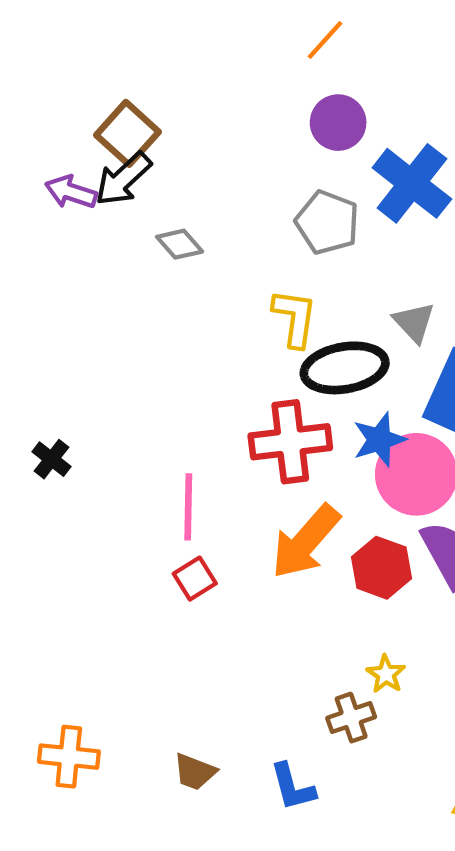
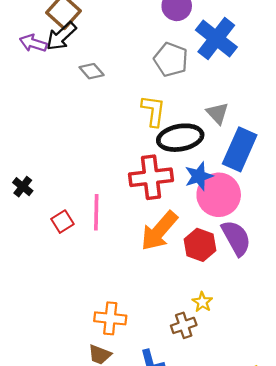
red square: (195, 579) -> (62, 222), moved
orange cross: (69, 757) -> (110, 318), moved

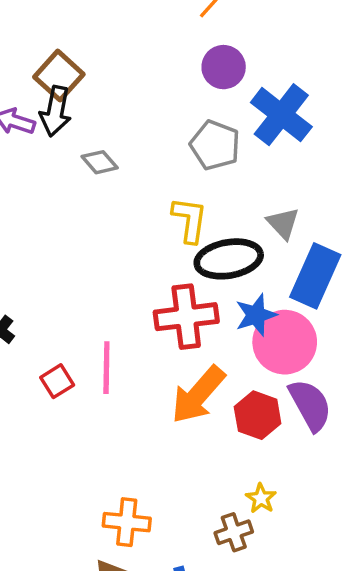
black arrow: (61, 36) -> (55, 111), turned -36

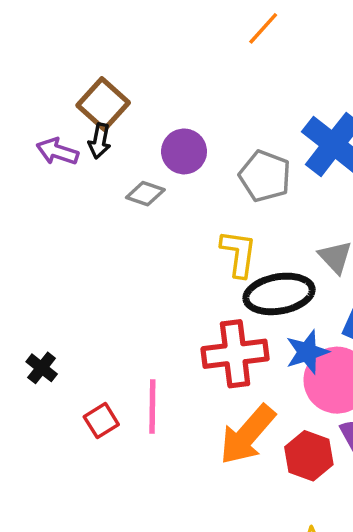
purple circle: (224, 67) -> (184, 151), moved
black arrow: (55, 111) -> (100, 141), size x0.7
gray diamond: (100, 162) -> (145, 194), turned -30

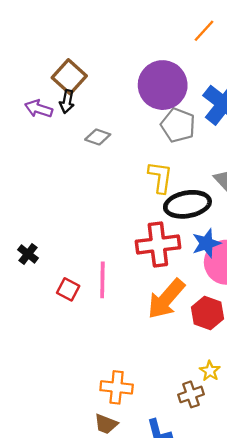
orange line: (263, 28) -> (204, 31), moved
purple circle: (184, 151) -> (163, 85), moved, size x1.6
red square: (101, 421) -> (68, 289), turned -30

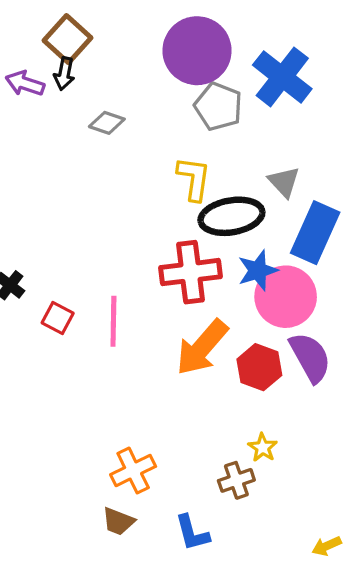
red square: (68, 289) -> (58, 318), moved
orange cross: (117, 387) -> (133, 470), turned -32

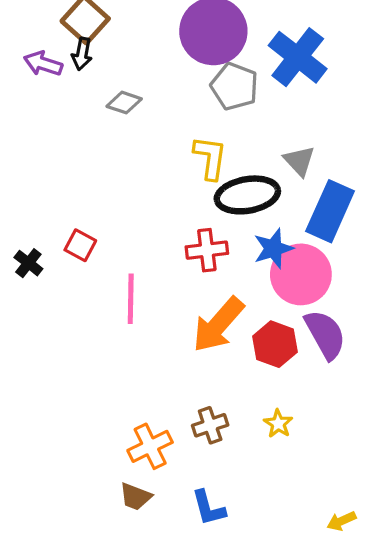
red cross: (190, 272) -> (207, 250), size x0.7
red square: (58, 318) -> (80, 245), moved
brown cross: (236, 480) -> (210, 425), moved

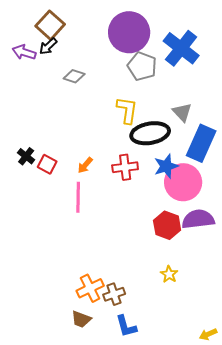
black arrow: (82, 54) -> (48, 46), turned 36
black cross: (28, 263) -> (26, 156), moved
orange arrow: (218, 325) -> (85, 165), moved, size x0.5
purple semicircle: (325, 334) -> (198, 219), turned -68
brown cross: (210, 425) -> (114, 294), moved

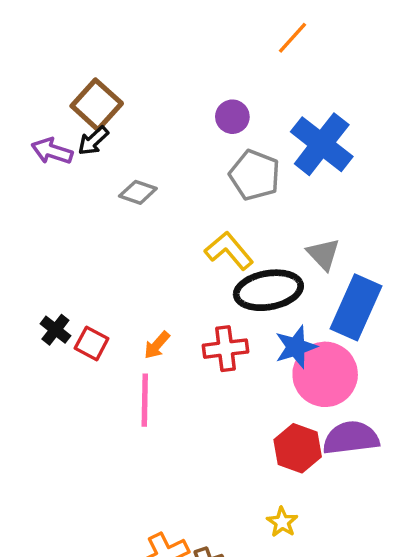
purple circle: (129, 32) -> (232, 117), size x0.5
yellow L-shape: (127, 110) -> (229, 251), turned -48
yellow star: (169, 274) -> (282, 522), moved

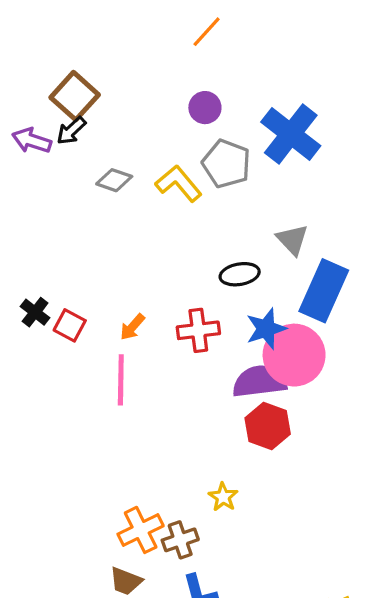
orange line: (292, 38) -> (207, 32), moved
yellow L-shape: (229, 251) -> (179, 183), moved
black ellipse: (268, 290) -> (240, 274), size x0.6
purple semicircle: (351, 438) -> (259, 381), moved
yellow star: (282, 522) -> (223, 497), moved

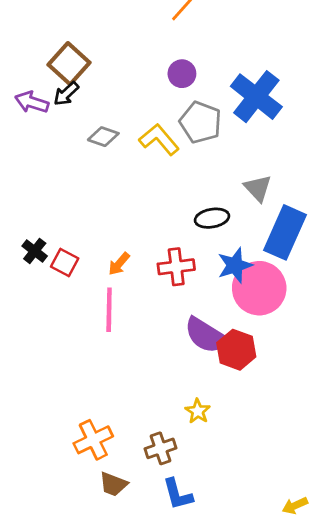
purple semicircle: (259, 381) -> (206, 335), moved, turned -141
orange cross: (141, 530) -> (93, 440), moved

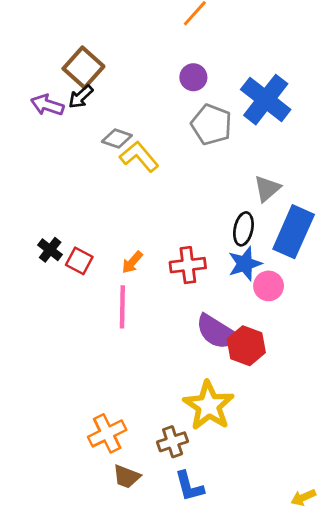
yellow L-shape: (159, 139) -> (139, 157), moved
gray triangle: (258, 188) -> (267, 189), turned 32
black ellipse: (212, 218) -> (243, 229), moved, turned -68
pink circle: (259, 288) -> (269, 286), size x0.6
yellow star: (198, 411) -> (209, 406), size x2.0

